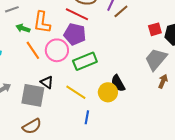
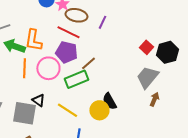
brown line: (121, 11) -> (88, 63), moved
green arrow: (23, 28) -> (14, 46), size x1.5
red square: (155, 29) -> (146, 47), turned -32
orange line: (33, 50) -> (24, 68), turned 36

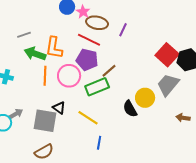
red square: (146, 47) -> (167, 55), size x1.6
brown arrow: (154, 99) -> (183, 118), moved, turned -104
yellow circle: (99, 110) -> (145, 98), moved

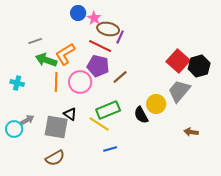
purple line: (123, 30) -> (120, 37), moved
orange L-shape: (54, 48) -> (65, 54), turned 50
green rectangle: (97, 87) -> (108, 110), moved
brown arrow: (183, 118) -> (191, 132), moved
blue line: (99, 143) -> (110, 149), turned 64

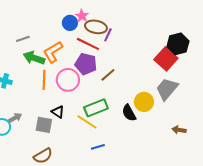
blue circle: (78, 13) -> (70, 23), moved
black hexagon: (199, 66) -> (178, 44), moved
gray square: (56, 127) -> (44, 125), size x0.7

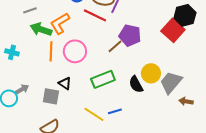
purple pentagon: (86, 64) -> (130, 35), moved
gray trapezoid: (167, 89) -> (171, 82), moved
yellow line: (87, 122) -> (94, 114), moved
blue line: (98, 147) -> (115, 111), moved

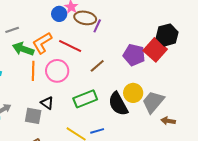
red line: (95, 15) -> (70, 46), moved
purple pentagon: (130, 35) -> (134, 55), moved
black semicircle: (136, 84) -> (118, 104), size x1.4

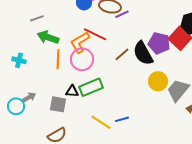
purple line: (97, 26) -> (122, 14), turned 40
orange L-shape: (42, 43) -> (80, 42), moved
green rectangle: (85, 99) -> (91, 87), moved
black triangle: (47, 103) -> (72, 91), turned -32
black semicircle: (118, 104) -> (143, 53), moved

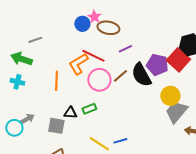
purple line: (122, 14) -> (125, 49), moved
green arrow: (48, 37) -> (21, 59), moved
pink circle: (82, 59) -> (99, 80), moved
yellow circle: (158, 81) -> (170, 96), moved
green rectangle: (91, 87) -> (89, 109), size x0.6

